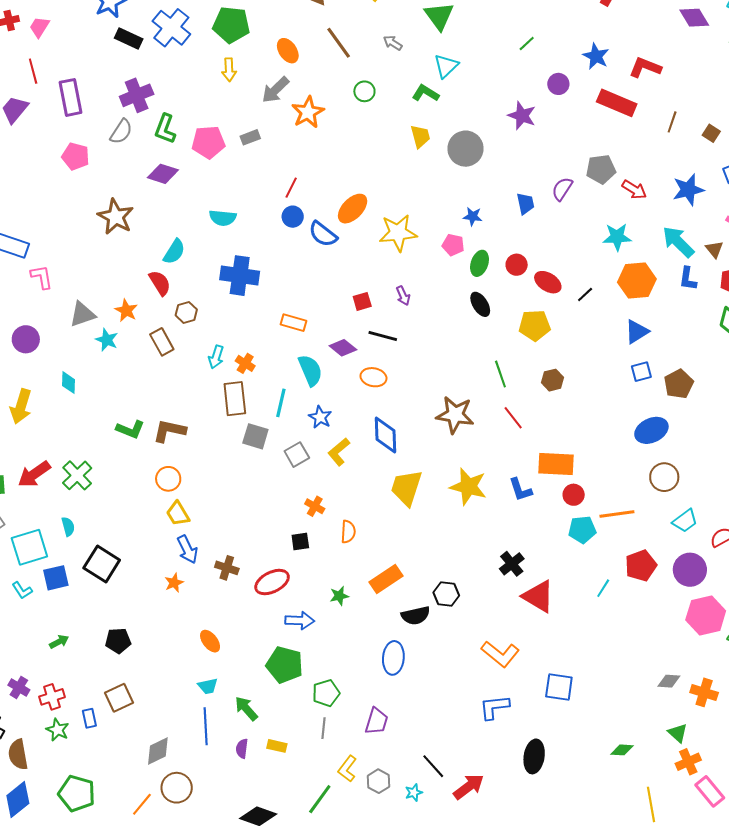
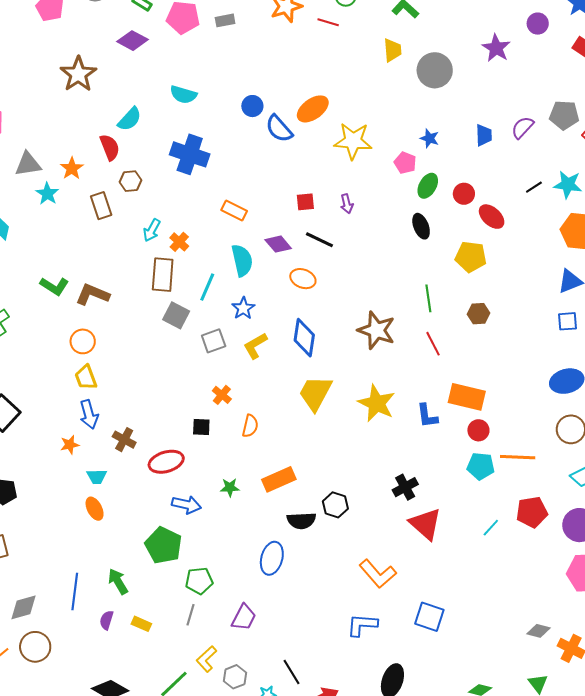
red line: (291, 188) -> (328, 22), moved, turned 70
black line: (585, 295) -> (534, 187), moved
cyan trapezoid: (208, 686) -> (97, 477), moved

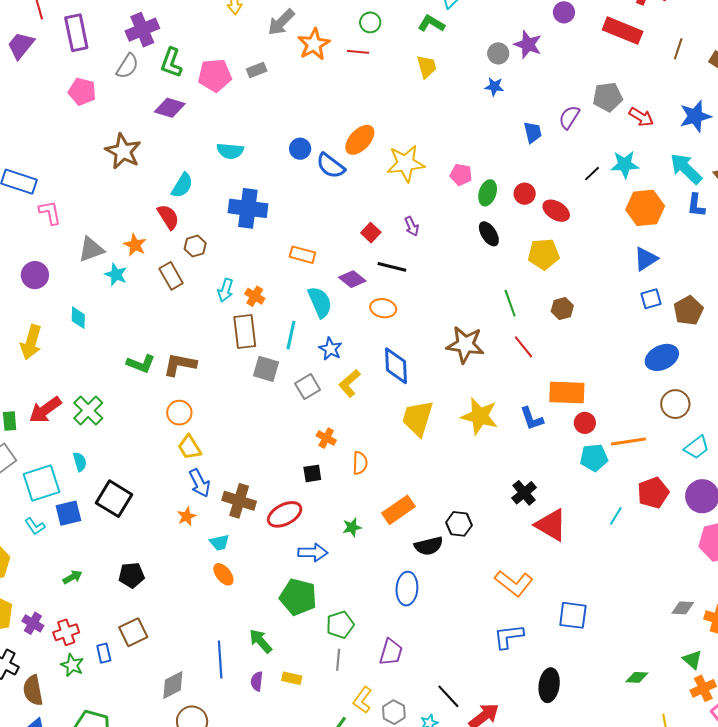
gray circle: (435, 70) -> (498, 53), moved, size x0.6
blue star: (430, 138) -> (494, 87), moved
red square: (305, 202) -> (371, 233), turned -30
brown cross: (124, 440) -> (239, 501), size x1.4

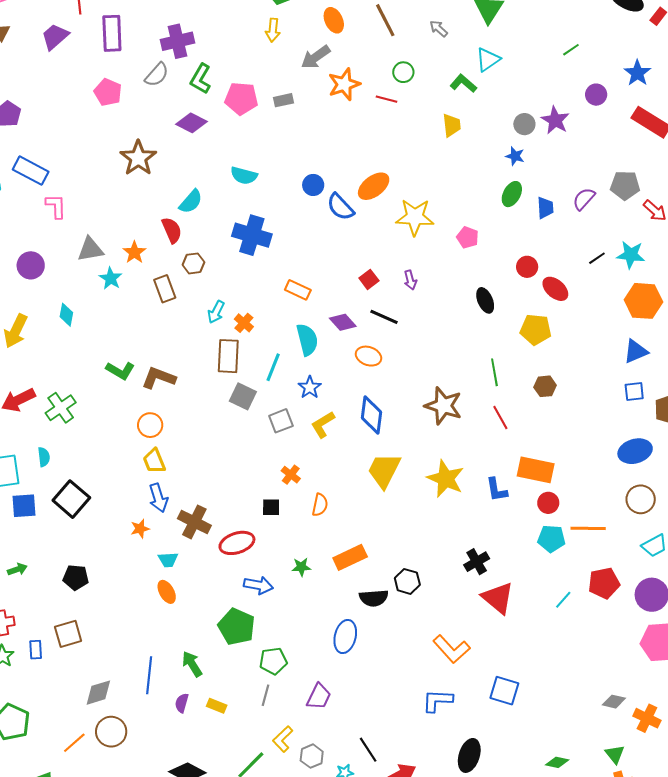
green ellipse: (488, 193) -> (512, 194), moved

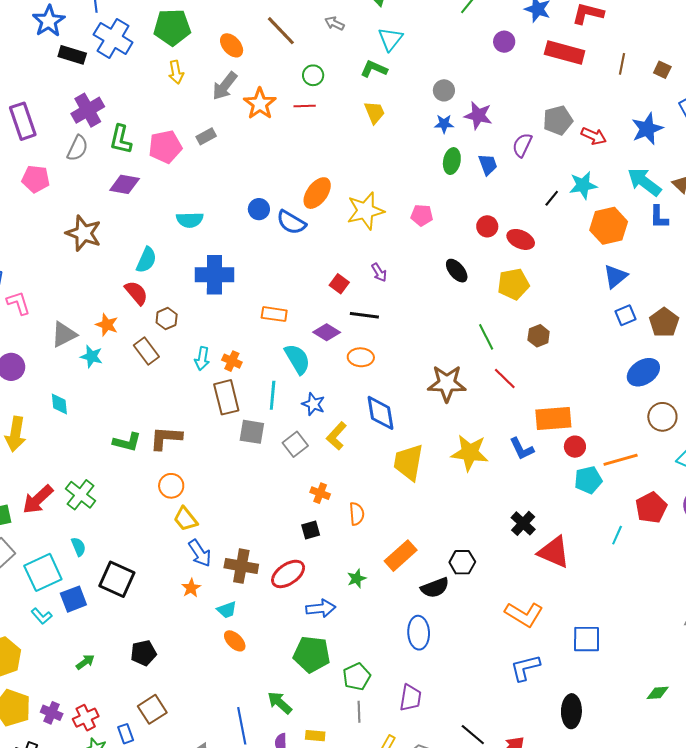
purple star: (555, 120) -> (478, 115), moved

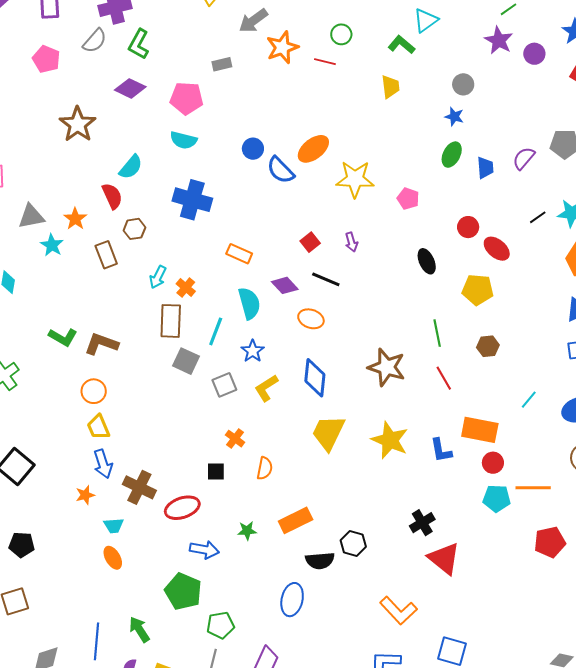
purple star: (478, 115) -> (499, 40), moved
pink pentagon: (165, 147) -> (187, 98), moved
cyan line: (617, 535) -> (529, 400), moved

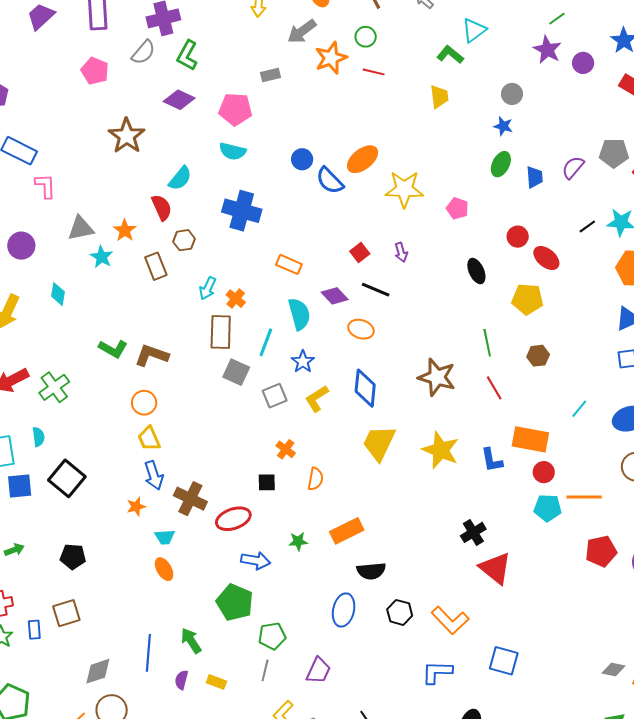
green circle: (341, 34) -> (366, 37), moved
black hexagon: (353, 544) -> (400, 612), moved

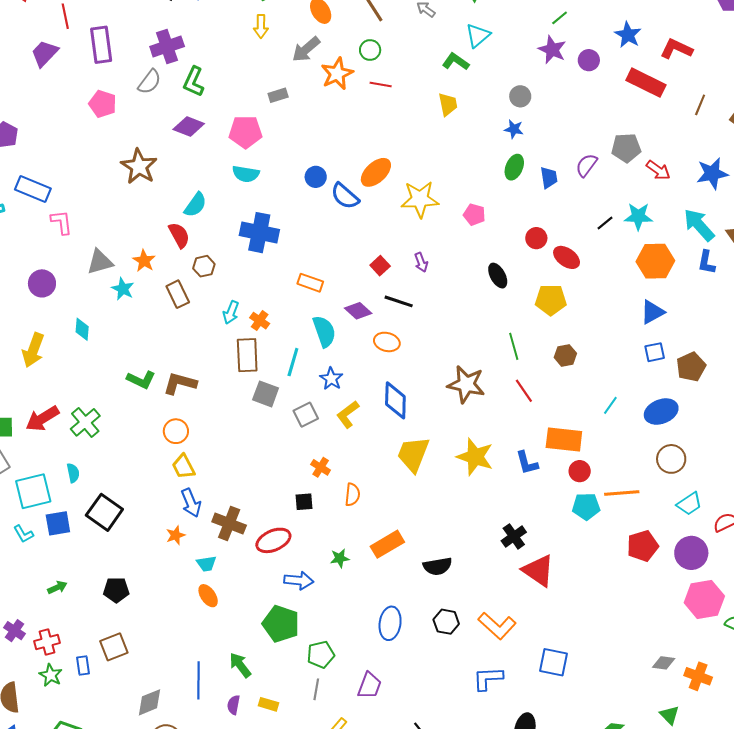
black semicircle: (371, 571) -> (437, 566), moved

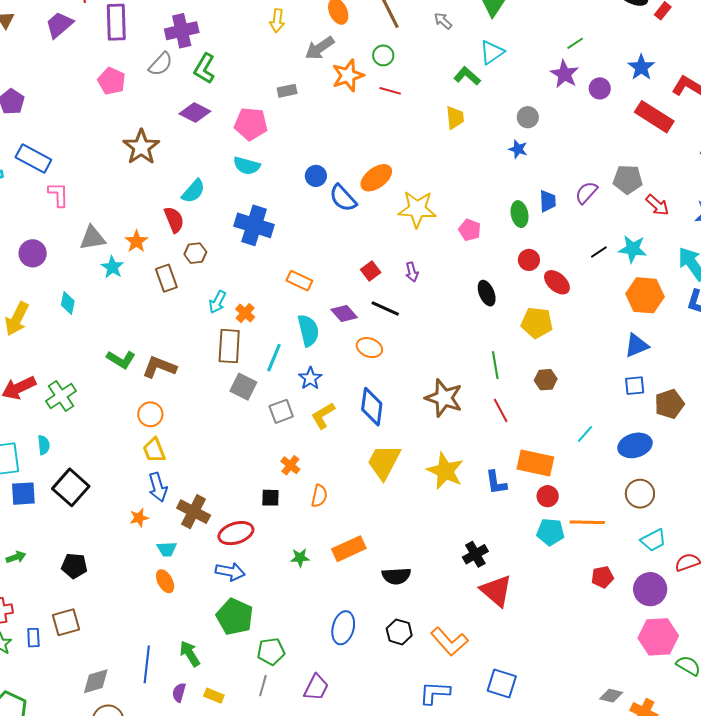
green ellipse: (514, 167) -> (520, 214), moved, turned -40
red pentagon: (643, 546) -> (602, 577), size x0.7
blue arrow: (299, 580) -> (230, 572), moved

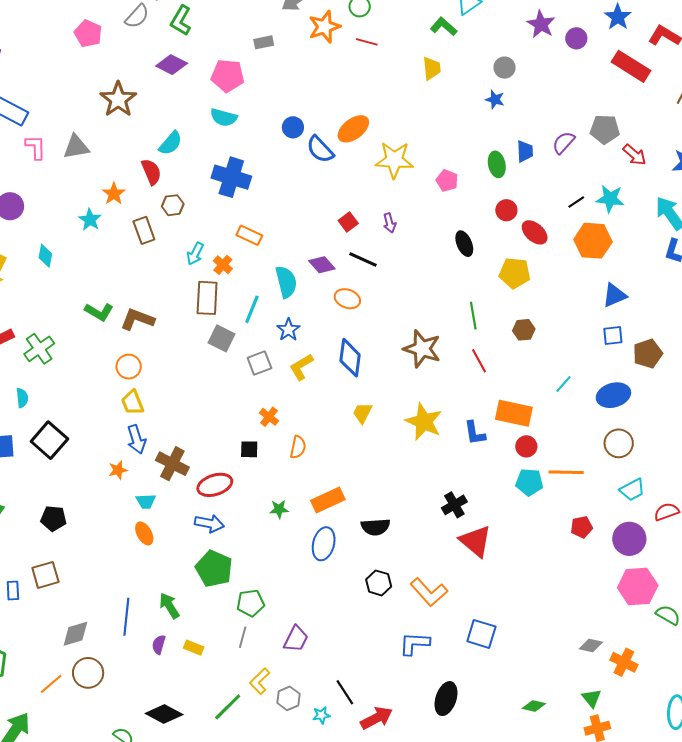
gray triangle: (92, 238) -> (76, 147), moved
orange rectangle: (299, 281) -> (249, 235), moved
orange hexagon: (645, 295) -> (593, 241), moved
yellow trapezoid: (384, 462) -> (362, 413), size x0.6
blue ellipse: (343, 628) -> (324, 544), moved

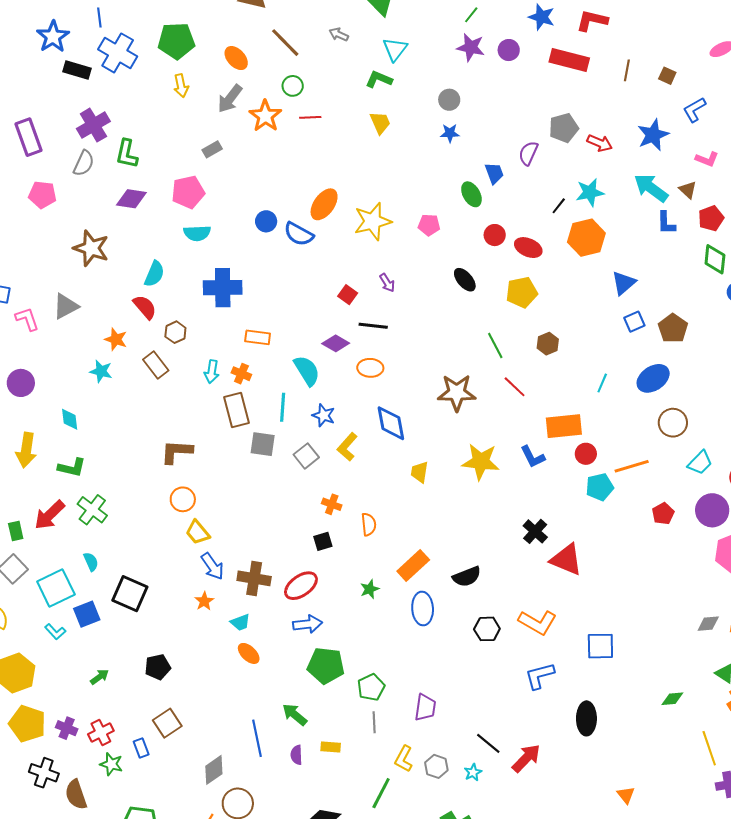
green L-shape: (99, 312) -> (72, 468), moved

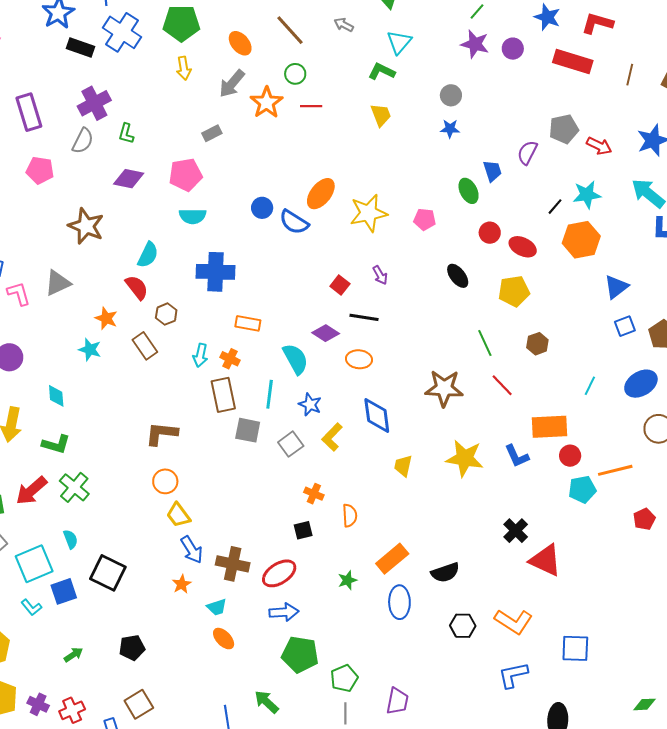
green L-shape: (127, 154) -> (126, 134), size x0.7

